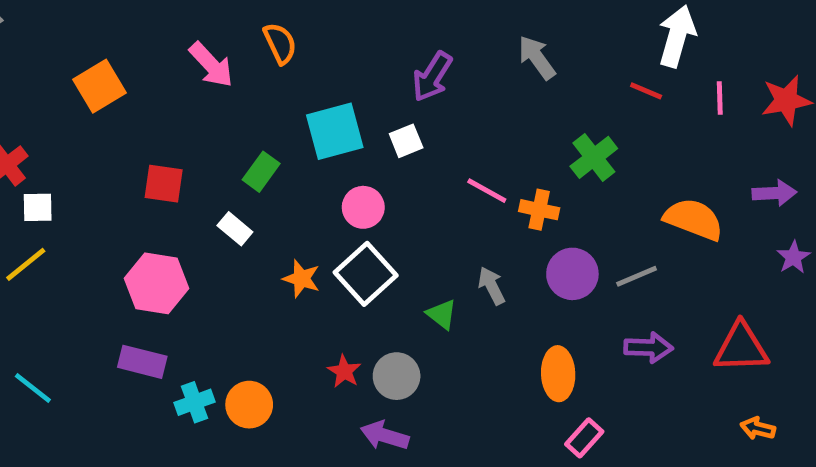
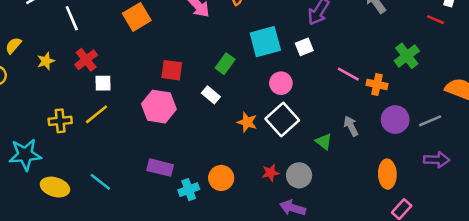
pink hexagon: (156, 283) -> (159, 107), moved
red star: (344, 371) -> (270, 173), turned 30
orange circle: (249, 405) -> (221, 178), moved

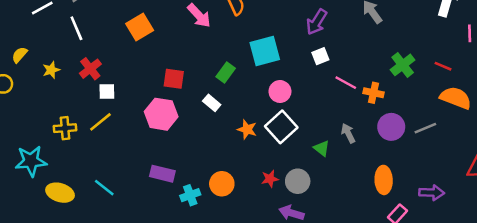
red line: (435, 20) -> (443, 66), moved
white square: (304, 47) -> (320, 56), moved
purple arrow: (437, 160) -> (432, 193), moved

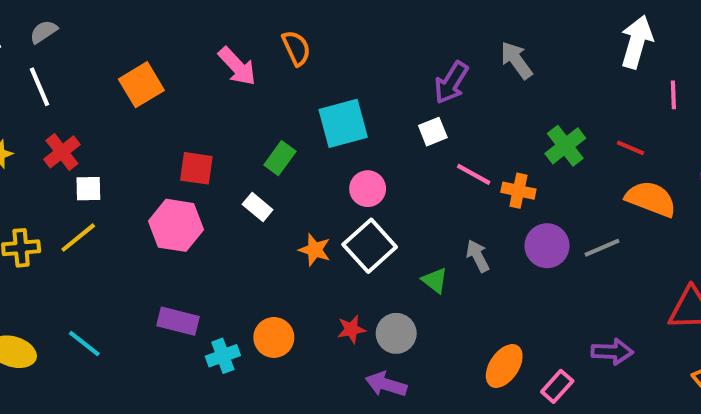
purple arrow: (317, 22) -> (451, 83), moved
orange ellipse: (384, 180) -> (504, 366), moved, turned 36

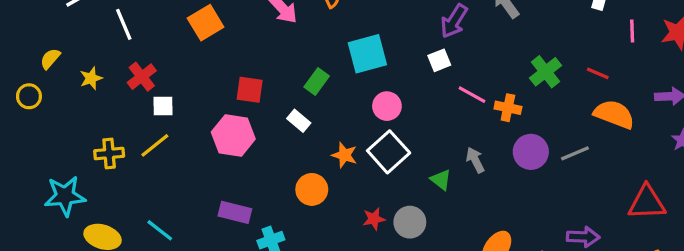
orange circle: (274, 337) -> (312, 189), moved

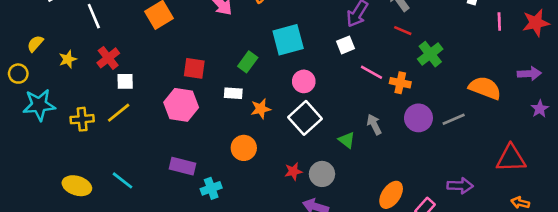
red line: (598, 73) -> (403, 31), moved
white rectangle: (299, 121) -> (233, 93), turned -36
orange star: (344, 155) -> (261, 109), moved, turned -30
cyan star: (65, 196) -> (39, 105), moved

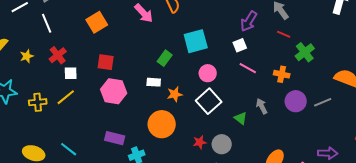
red square: (194, 68) -> (106, 62), moved
pink line: (372, 72) -> (248, 68), moved
orange circle: (244, 148) -> (162, 124), size x1.4

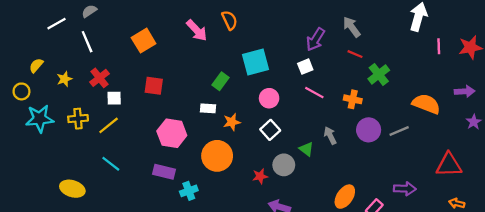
pink hexagon: (114, 91) -> (172, 133), moved
white square: (209, 101) -> (270, 130), size x0.7
yellow cross: (38, 102) -> (78, 119), moved
gray circle: (222, 144) -> (284, 165), moved
cyan line: (69, 149) -> (111, 164), moved

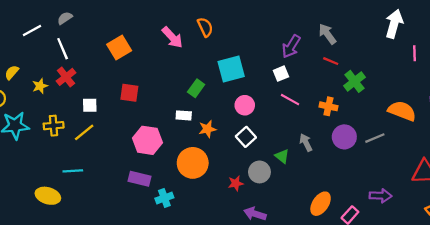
red cross: (99, 78) -> (66, 77), moved
cyan line: (111, 164) -> (73, 171), moved, turned -42

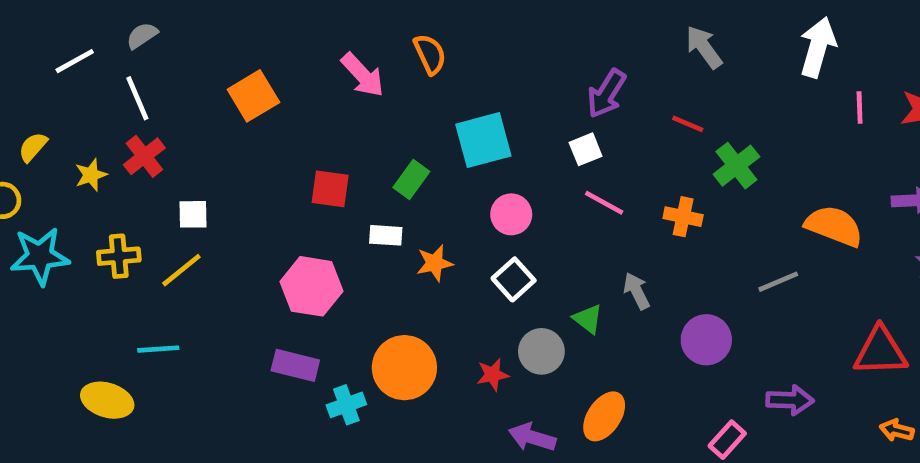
gray arrow: (327, 34) -> (704, 47), moved
red square: (129, 93) -> (330, 189), moved
purple circle: (344, 137) -> (706, 340), moved
orange circle: (193, 163) -> (404, 368), moved
orange ellipse: (321, 204) -> (604, 416), moved

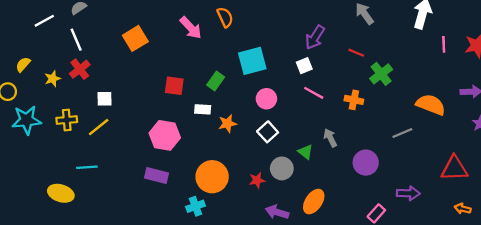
cyan cross: (346, 405) -> (196, 206), moved

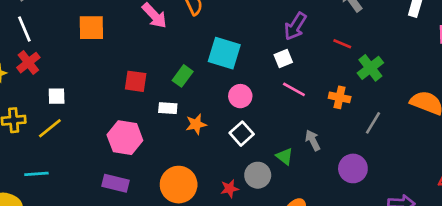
orange square: (135, 38) -> (91, 28), turned 30
cyan square: (252, 61) -> (224, 53), turned 32
gray line: (402, 133) -> (373, 123), moved, turned -36

